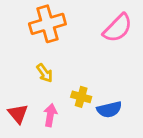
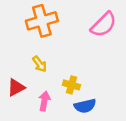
blue semicircle: (109, 109) -> (85, 106), moved
red triangle: (18, 114) -> (16, 87), moved, turned 42

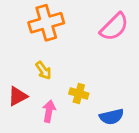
blue semicircle: (85, 106) -> (112, 117), moved

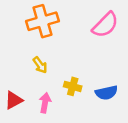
red triangle: (18, 96) -> (14, 100), moved
blue semicircle: (112, 117) -> (107, 93), moved

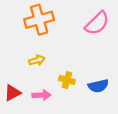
yellow arrow: (40, 65) -> (37, 60), turned -70
pink arrow: (45, 103) -> (41, 95), turned 78

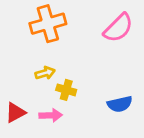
yellow cross: (67, 80) -> (66, 90), moved

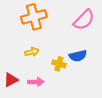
yellow cross: (66, 90) -> (59, 64), moved
blue semicircle: (120, 104) -> (78, 56), moved

